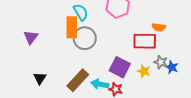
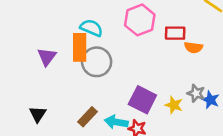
cyan semicircle: (81, 12) -> (91, 28), turned -36
purple triangle: (31, 37) -> (47, 57), moved
red rectangle: (145, 41) -> (175, 33), moved, size x0.7
brown rectangle: (78, 80) -> (87, 117), size x0.7

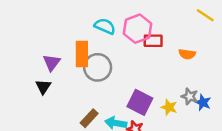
cyan semicircle: (91, 28) -> (105, 26), moved
red rectangle: (175, 33) -> (153, 41), moved
black triangle: (38, 114) -> (43, 87), moved

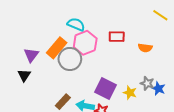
pink hexagon: (138, 29) -> (85, 43), moved
orange rectangle: (82, 54) -> (57, 48), turned 40

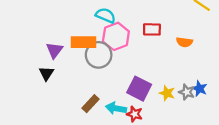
orange rectangle: (57, 48) -> (83, 42), turned 50
gray star: (147, 83) -> (187, 92), moved

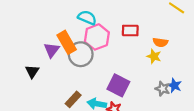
orange rectangle: (83, 42) -> (67, 42), turned 60
purple triangle: (55, 50) -> (52, 50), moved
yellow star: (167, 93) -> (154, 56), moved

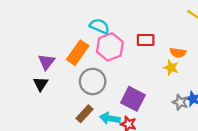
orange rectangle: (67, 42) -> (78, 53), turned 65
purple triangle: (52, 50) -> (46, 62), moved
gray circle: (81, 54) -> (93, 81), moved

